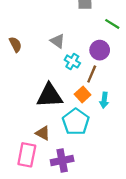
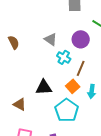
purple circle: (100, 50) -> (81, 39), moved
black triangle: (50, 96) -> (44, 87), size x0.7
brown triangle: (43, 133) -> (20, 104), moved

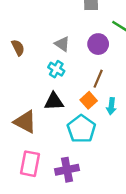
cyan cross: (64, 57) -> (56, 69), moved
brown triangle: (20, 104) -> (25, 122), size x1.5

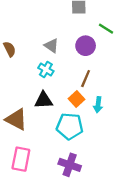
cyan pentagon: (81, 129) -> (70, 126), turned -30
purple cross: (67, 170) -> (70, 165), moved, turned 30

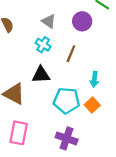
brown line: (86, 79) -> (71, 54), moved
orange square: (76, 99) -> (92, 105), moved

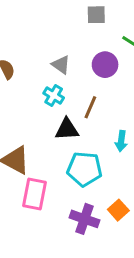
black triangle: (41, 75) -> (67, 129), moved
orange square: (92, 105) -> (118, 210), moved
pink rectangle: (19, 133) -> (35, 194), moved

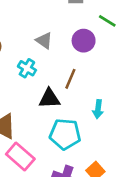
cyan cross: (54, 95) -> (27, 68), moved
pink rectangle: (35, 194) -> (20, 157), turned -60

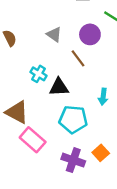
cyan cross: (27, 68) -> (39, 74), moved
brown line: (70, 79) -> (78, 58), moved, turned -60

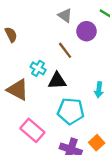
gray triangle: (54, 34) -> (65, 15), moved
brown line: (78, 58) -> (65, 50), moved
brown triangle: (17, 112) -> (18, 90), moved

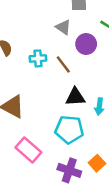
cyan cross: (38, 68) -> (38, 58), moved, turned -35
black triangle: (57, 81) -> (75, 97), moved

